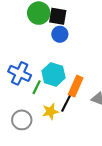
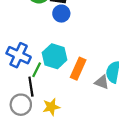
black line: (66, 103) -> (31, 87), moved, turned -36
yellow star: (50, 111) -> (51, 107), moved

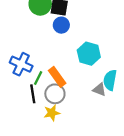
cyan hexagon: (55, 56) -> (89, 54), moved
orange rectangle: (78, 69) -> (57, 77), moved, turned -60
gray circle: (21, 105) -> (55, 94), moved

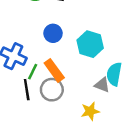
blue circle: (61, 25) -> (53, 33), moved
yellow star: (52, 113) -> (90, 111), moved

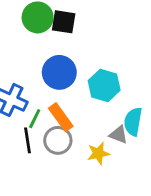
blue circle: (53, 33) -> (59, 72), size x1.5
yellow star: (90, 111) -> (98, 153), moved

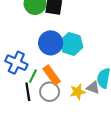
cyan hexagon: (104, 85) -> (71, 44), moved
yellow star: (98, 153) -> (78, 92), moved

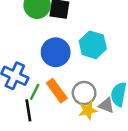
cyan hexagon: (71, 44) -> (93, 45), moved
gray circle: (50, 92) -> (84, 93), moved

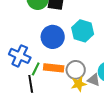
orange rectangle: (57, 91) -> (54, 68), turned -48

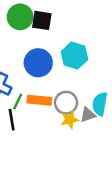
gray triangle: (94, 80) -> (88, 115), turned -40

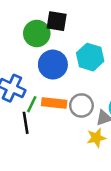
green circle: (20, 17) -> (37, 34), moved
yellow star: (70, 120) -> (96, 138), moved

